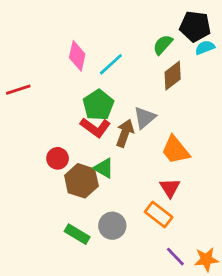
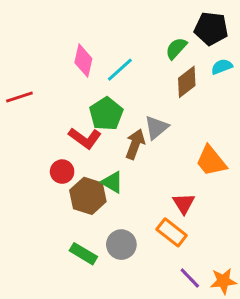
cyan semicircle: (205, 47) -> (222, 67), moved
red L-shape: (95, 127) -> (85, 138), moved
orange trapezoid: (175, 150) -> (211, 161), moved

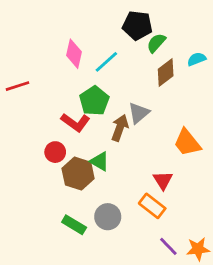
black pentagon: (211, 29) -> (137, 25), moved

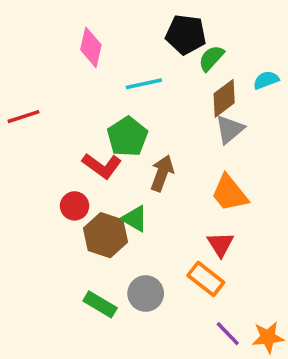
pink diamond: (74, 54) -> (91, 47), moved
cyan line: (106, 62) -> (144, 84), turned 30
gray triangle: (139, 113) -> (230, 129), moved
orange trapezoid: (187, 143) -> (230, 193), moved

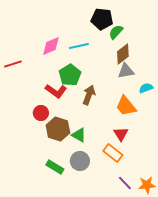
pink diamond: (91, 47) -> (51, 46), moved, turned 55
cyan semicircle: (266, 80) -> (146, 88), moved
gray triangle: (230, 129) -> (126, 71), turned 30
green triangle: (135, 219) -> (79, 135), moved

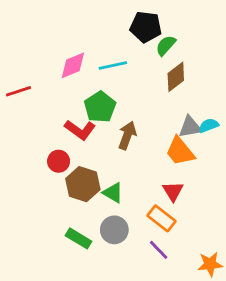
gray triangle: (126, 71) -> (190, 127), moved
purple line: (125, 183) -> (159, 250), moved

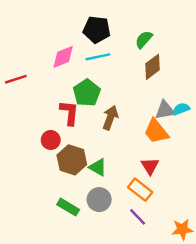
black pentagon: (146, 27) -> (97, 30), moved
red L-shape: (80, 130) -> (69, 113), turned -120

